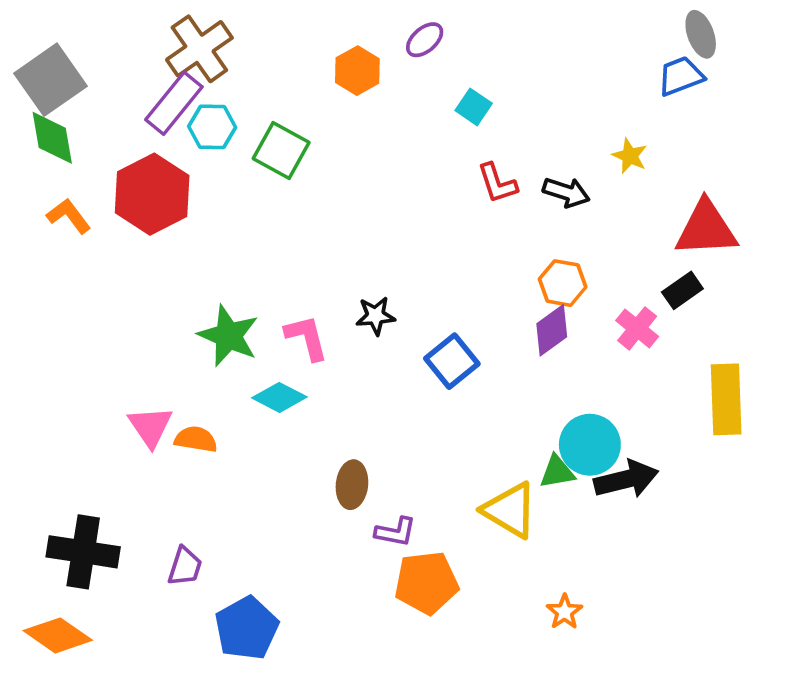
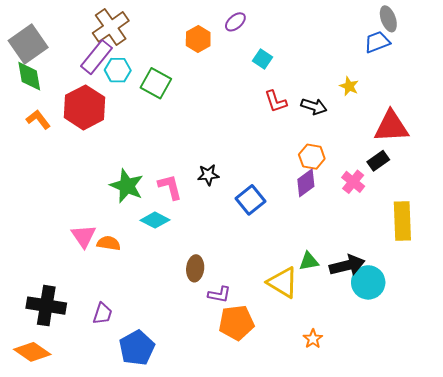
cyan circle: (590, 445) -> (368, 282), moved

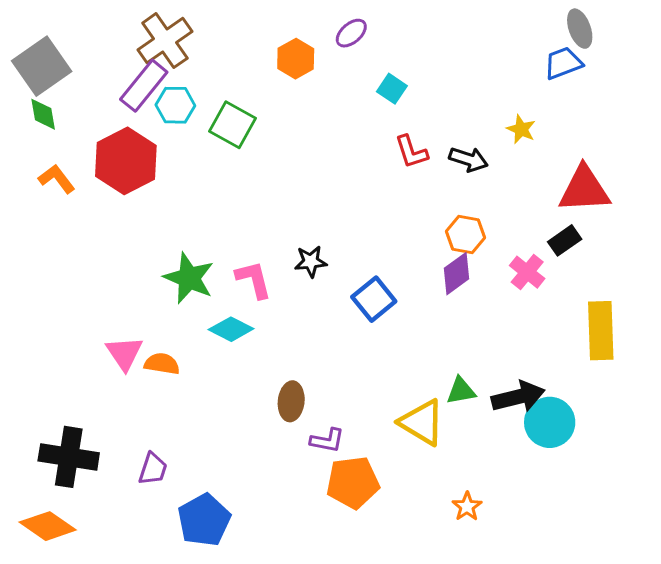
green diamond: (29, 76) -> (43, 114), size x0.7

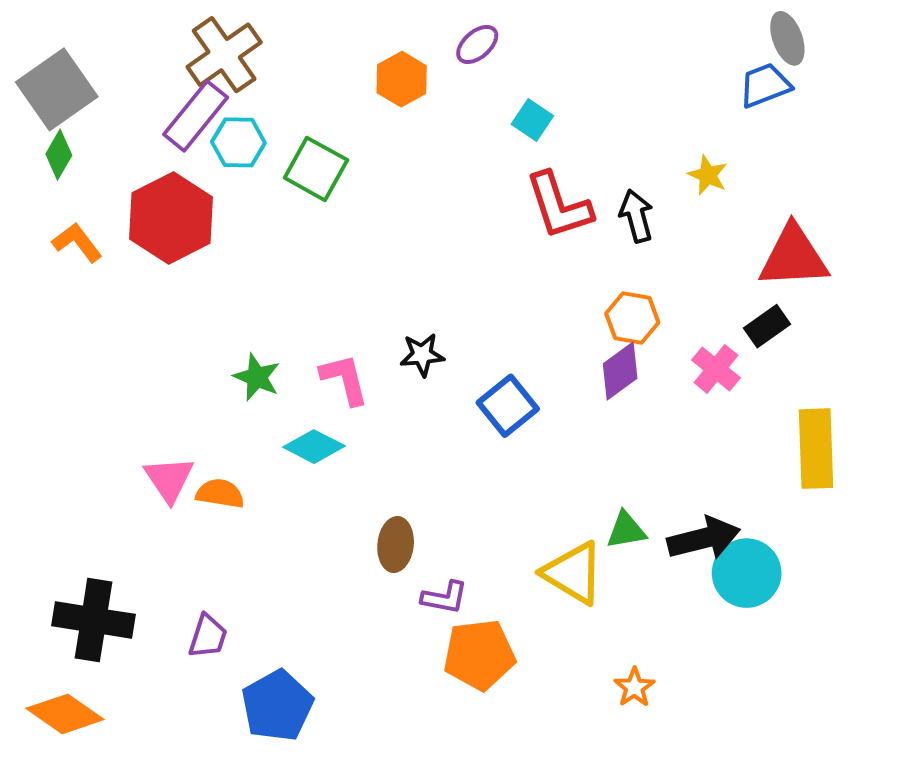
green diamond: (43, 114) -> (59, 155), turned 40
red L-shape: (411, 152) -> (559, 206), size x1.5
black arrow: (469, 159) -> (636, 216), turned -123
green star: (189, 278) -> (257, 377), size x0.7

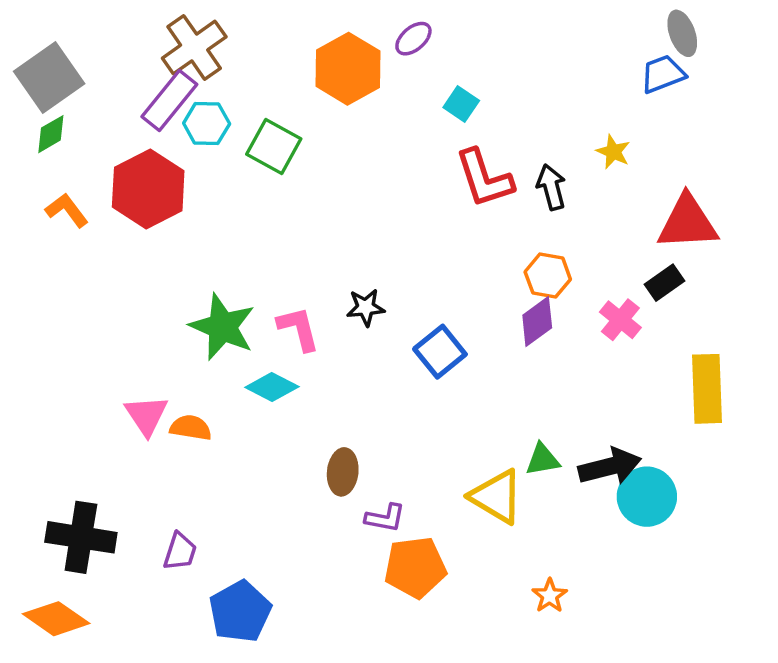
orange hexagon: (402, 79) -> (348, 69), size x1.5
green diamond: (59, 155) -> (51, 134), turned 30
green star: (257, 377) -> (222, 327), size x1.6

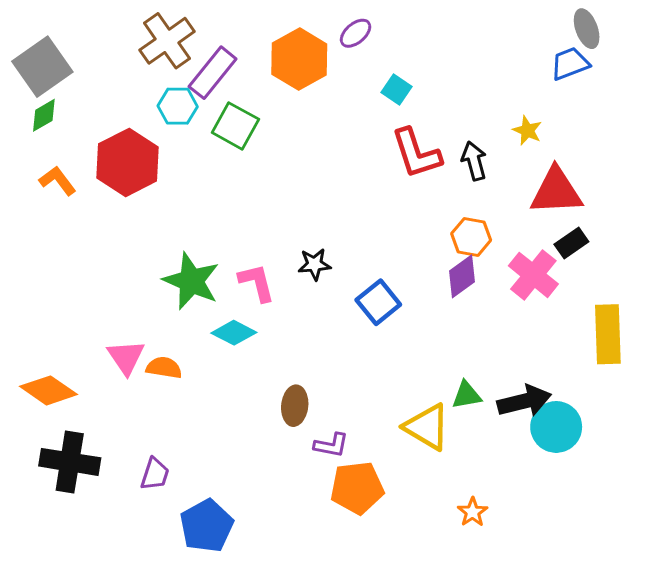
purple rectangle: (169, 100) -> (213, 73), moved
red triangle: (688, 223) -> (556, 191), moved
pink cross: (620, 320) -> (533, 275), size x1.4
orange diamond: (56, 619) -> (48, 390), moved

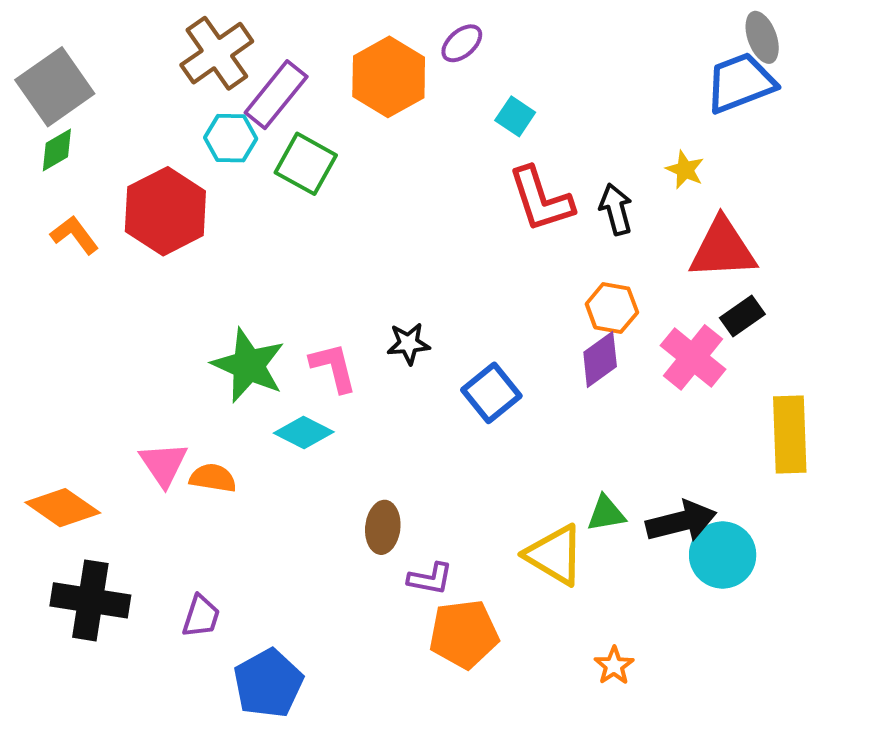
blue trapezoid: (570, 64) -> (740, 83), size x1.4

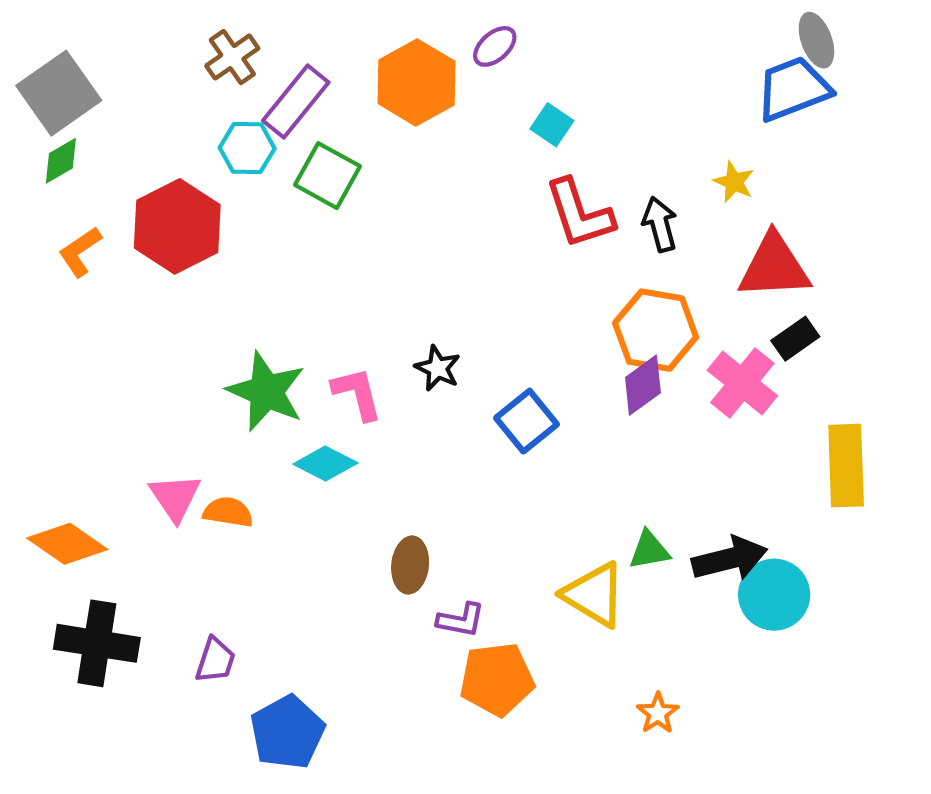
brown cross: (217, 53) -> (232, 57), size x0.7
orange L-shape: (75, 235) -> (80, 252), turned -87
orange hexagon: (612, 308) -> (656, 330), size x1.5
black star: (408, 344) -> (438, 368), turned 30

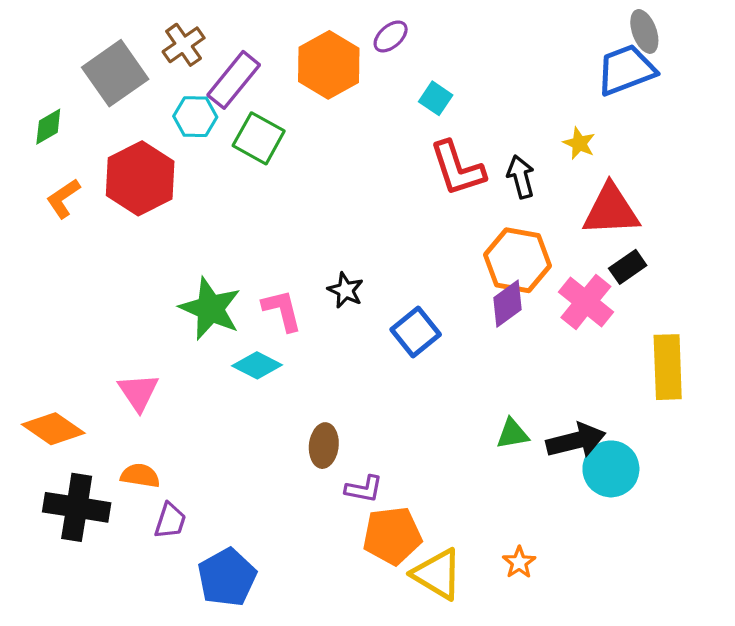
gray square: (59, 93) -> (115, 73), moved
orange semicircle: (228, 512) -> (140, 476), moved
yellow triangle: (594, 595) -> (437, 574), moved

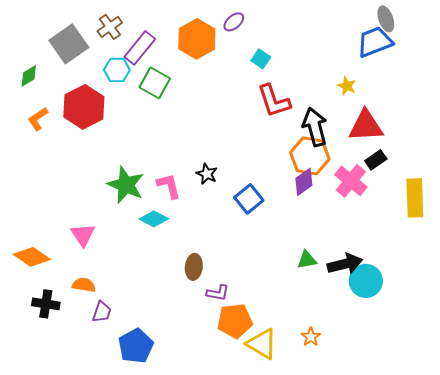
black arrow: (521, 177) -> (315, 127), moved, size x1.5
yellow rectangle: (668, 367) -> (415, 198), moved
black cross: (77, 507) -> (46, 304), size x0.7

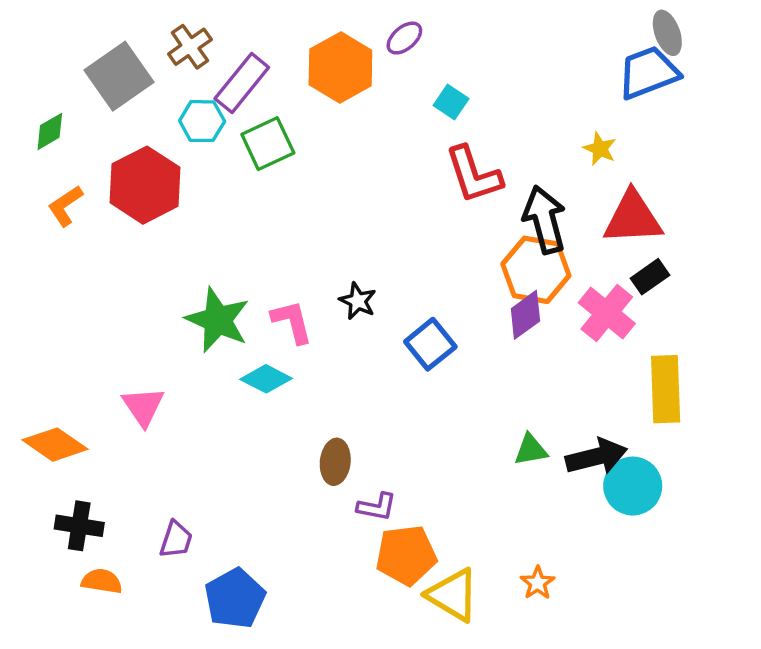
green square: (155, 83) -> (268, 144), turned 36
yellow rectangle: (415, 198) -> (666, 389), moved
orange semicircle: (84, 285) -> (102, 581), moved

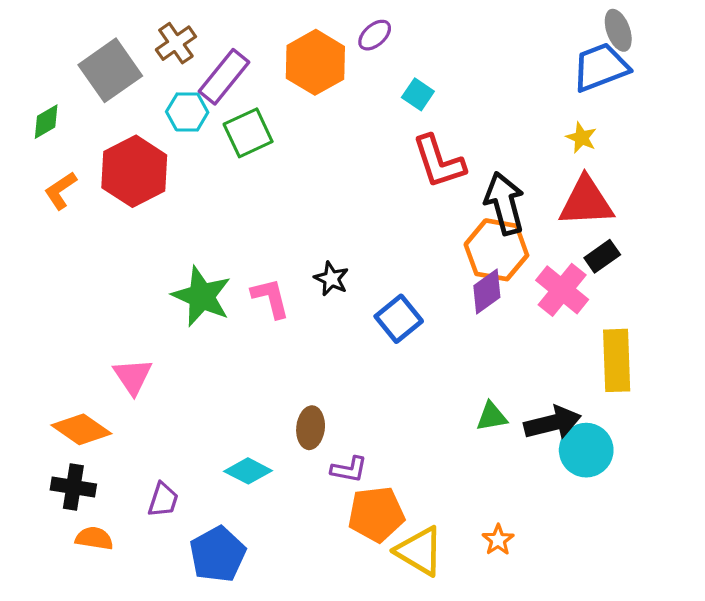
yellow star: (600, 149) -> (581, 138), moved
cyan diamond: (266, 379) -> (248, 471), moved
orange diamond: (55, 445) -> (81, 429), moved

